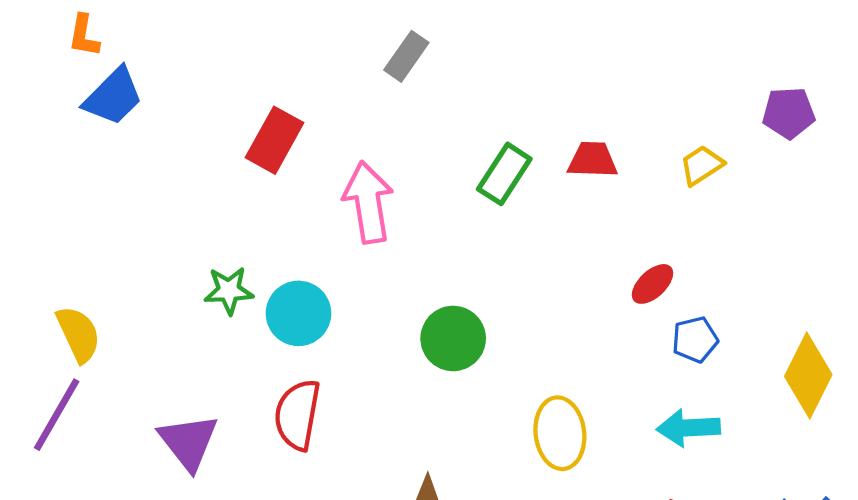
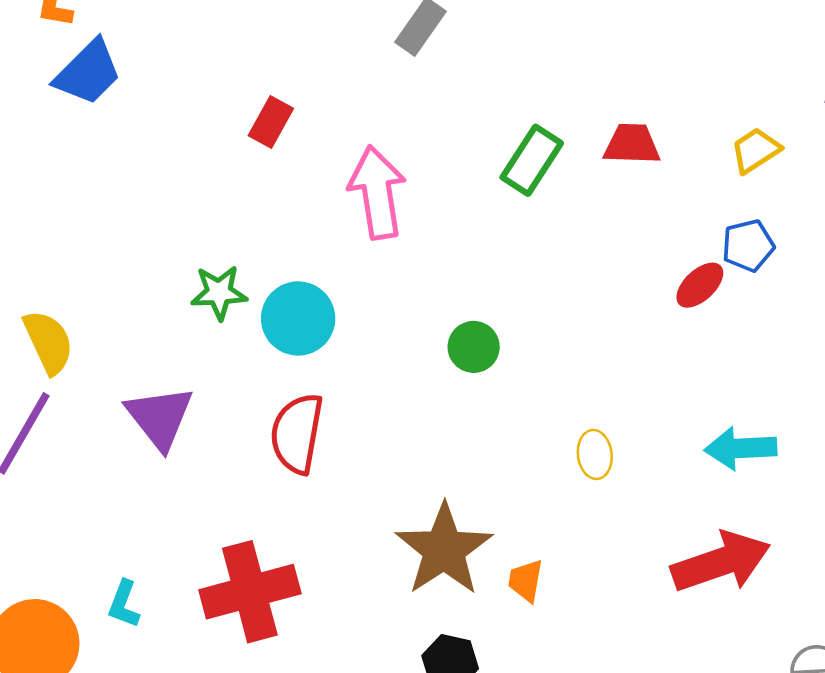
red rectangle: (275, 140) -> (271, 122), size x0.7
green circle: (453, 338) -> (474, 347), size x0.7
blue pentagon: (695, 340) -> (748, 246), moved
yellow ellipse: (560, 433) -> (595, 454), size x0.6
purple triangle: (188, 442) -> (160, 417), moved

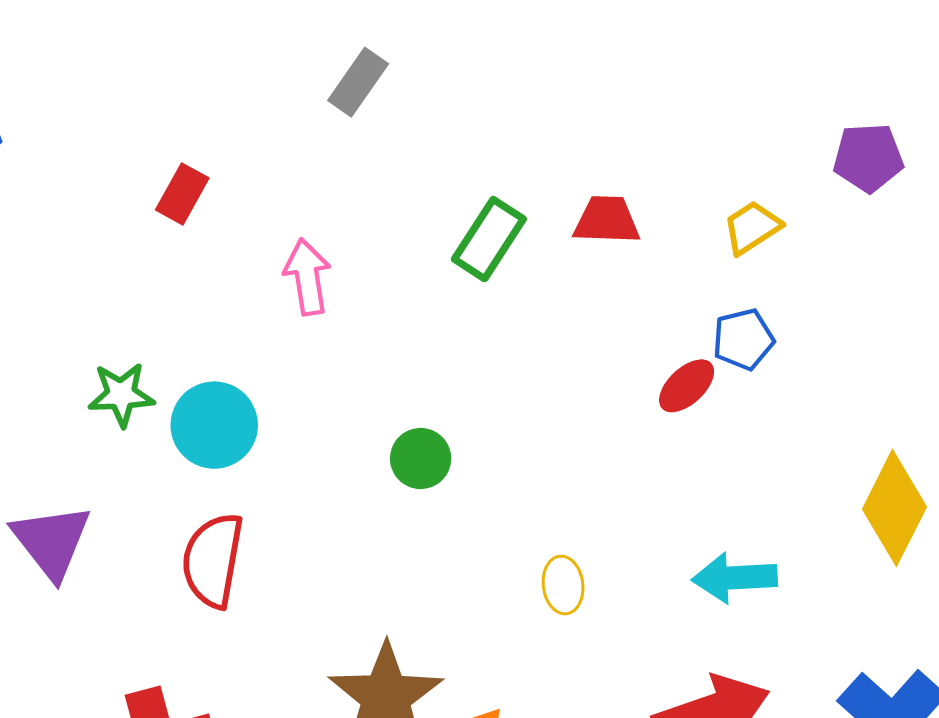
pink arrow: (377, 192) -> (307, 277), size x0.7

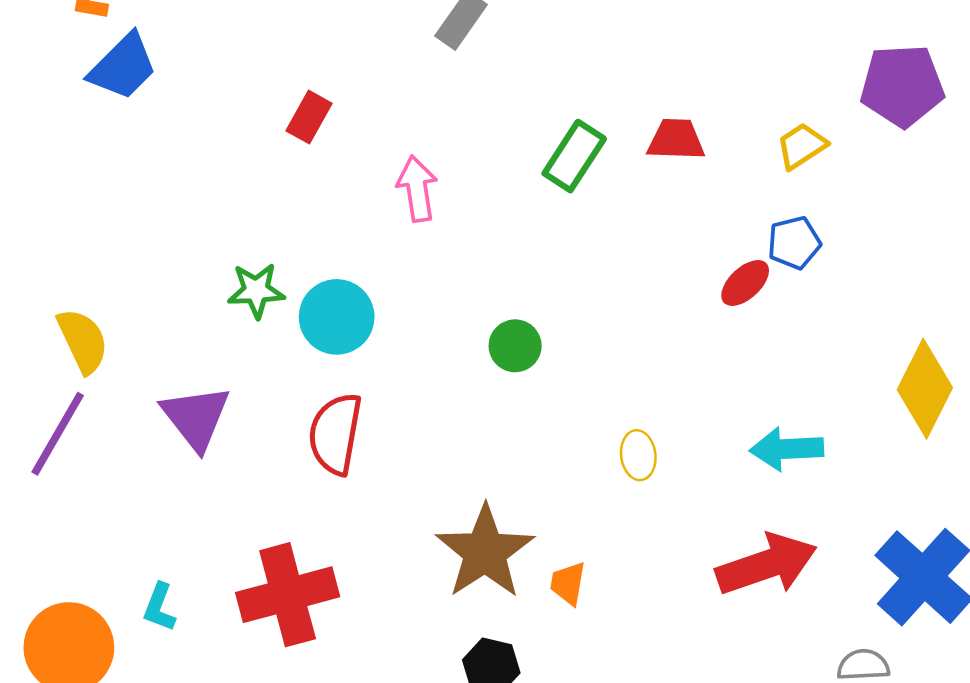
purple pentagon: (868, 158) -> (902, 86), size x1.4

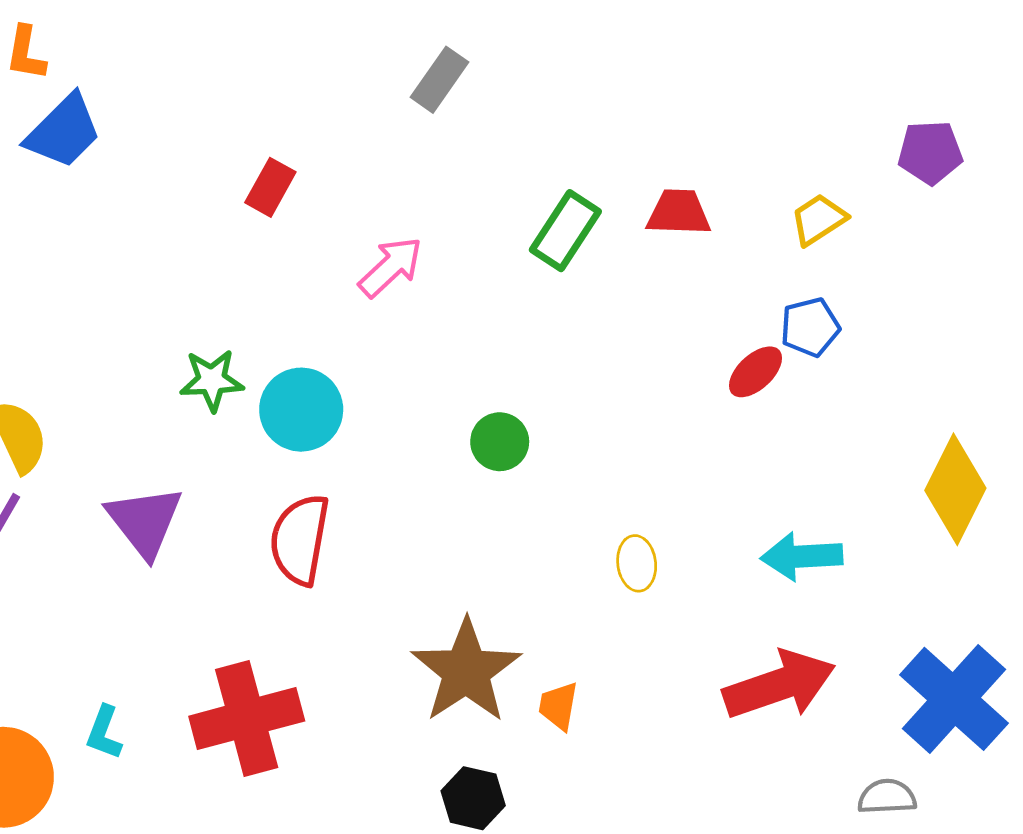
purple pentagon: (902, 86) -> (930, 152), size x0.7
pink arrow: (417, 189) -> (391, 267), turned 56

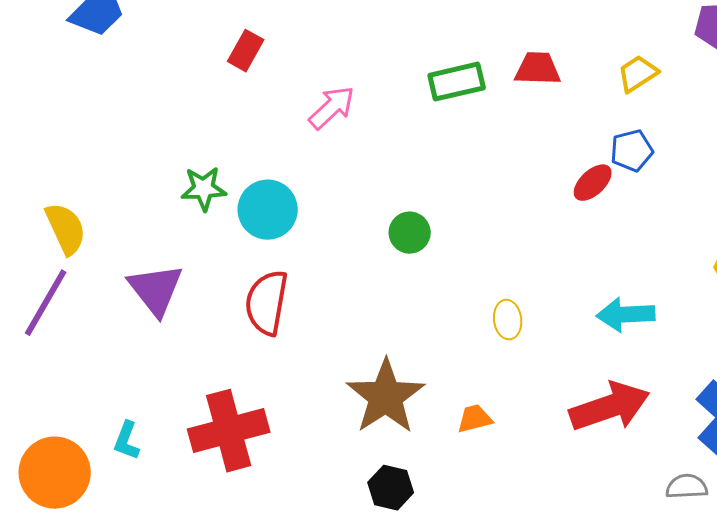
green rectangle: (565, 231) -> (457, 82), turned 44
orange trapezoid: (558, 706) -> (475, 419), moved, turned 66

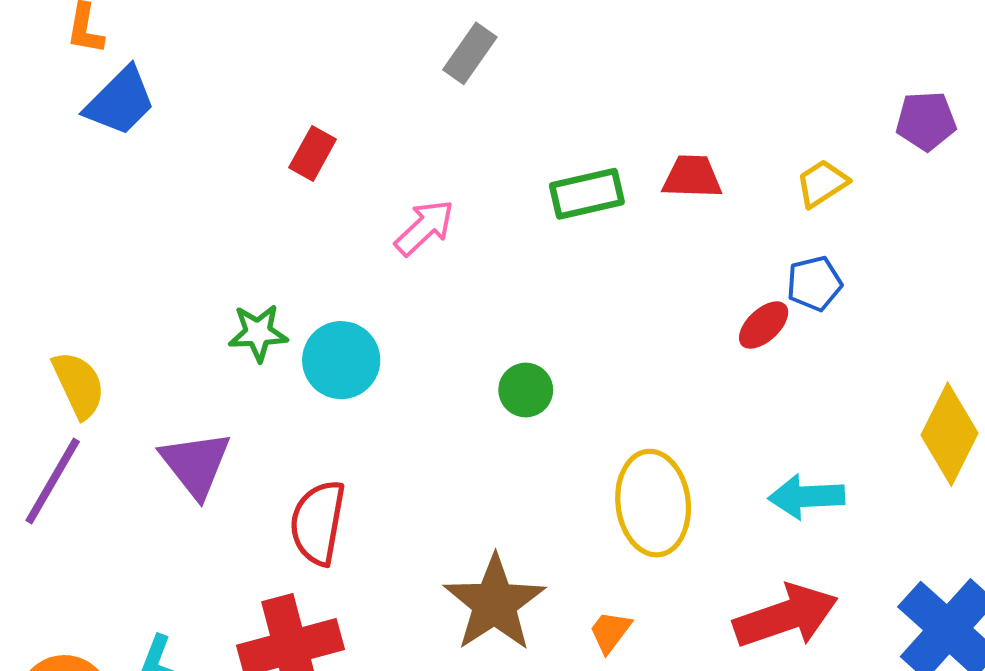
red semicircle: (267, 303) -> (318, 523), moved
yellow ellipse: (508, 320) -> (653, 503), size x2.0
orange trapezoid: (475, 419) -> (610, 632), turned -39

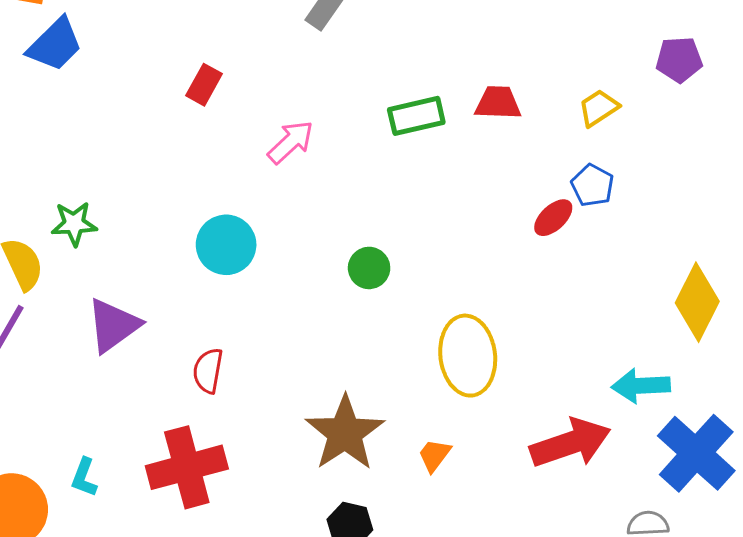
blue pentagon: (814, 283) -> (593, 185), turned -30
green star: (258, 333) -> (74, 224), moved
purple triangle: (196, 464) -> (113, 325), turned 32
cyan arrow: (806, 497) -> (641, 386), moved
red semicircle: (318, 523) -> (208, 371), size x0.7

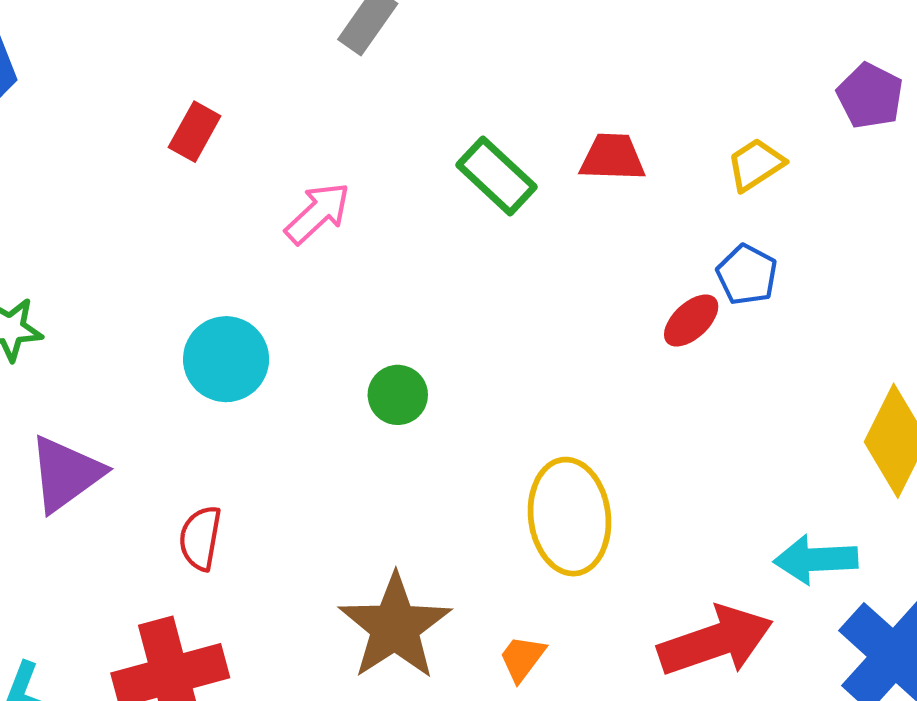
purple pentagon: (679, 60) -> (870, 96), turned 30
green rectangle: (416, 116) -> (497, 176), turned 56
green circle: (369, 268) -> (398, 395), moved

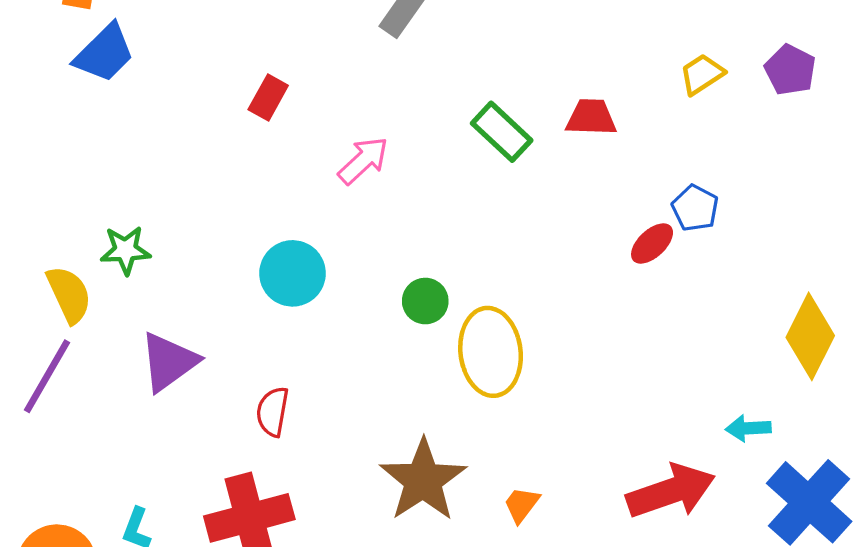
yellow trapezoid: (756, 165) -> (702, 74), moved
yellow ellipse: (569, 517) -> (491, 352), moved
cyan arrow: (816, 559) -> (748, 428), size x0.7

